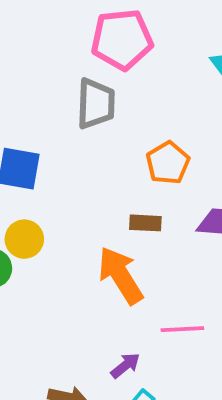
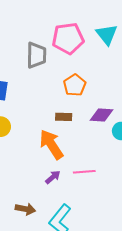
pink pentagon: (122, 39) -> (68, 38), moved
purple arrow: (125, 366) -> (53, 177), moved

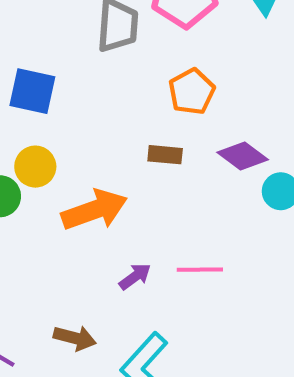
purple diamond: (102, 115) -> (243, 156), turned 30
orange arrow: (51, 144) -> (94, 210), moved, turned 100

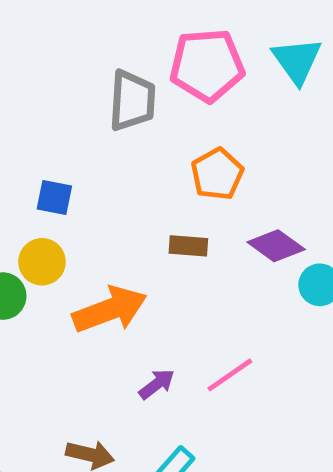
blue square: (32, 91) -> (54, 197), moved, size x0.7
pink line: (200, 270) -> (230, 375), turned -33

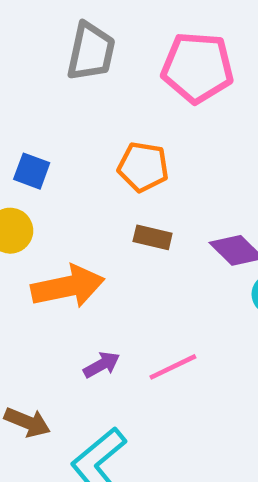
gray trapezoid: (132, 101) -> (91, 52), moved
orange pentagon: (217, 174) -> (143, 167), moved, turned 30

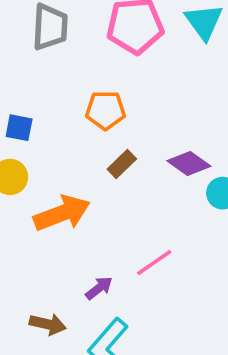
brown rectangle: (153, 237) -> (122, 164), turned -48
purple arrow: (102, 365) -> (99, 288), moved

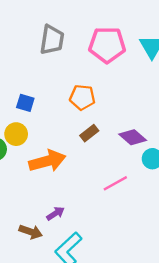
pink line: (154, 263) -> (115, 183), moved
purple arrow: (99, 288) -> (56, 213), moved

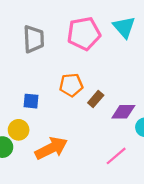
blue square: (25, 103) -> (31, 101), moved
brown rectangle: (89, 133) -> (96, 99), moved
purple diamond: (133, 137) -> (123, 112), turned -30

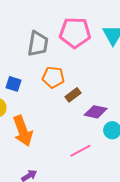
gray trapezoid: (34, 39) -> (38, 44), moved
orange arrow: (51, 148) -> (23, 131), turned 84

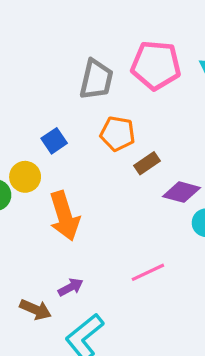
blue square: (14, 84) -> (54, 141), turned 35
pink line: (80, 151) -> (148, 272), moved

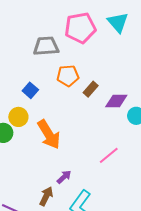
gray trapezoid: (96, 79) -> (46, 46), turned -92
brown arrow: (36, 310) -> (46, 196), turned -72

